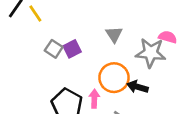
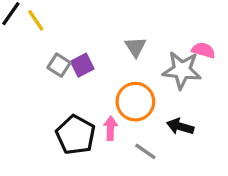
black arrow: (138, 87) -> (180, 127), moved

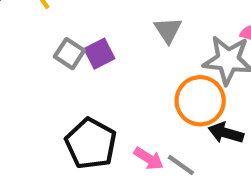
orange circle: (135, 102) -> (200, 101), moved
pink arrow: (110, 128) -> (149, 159), moved, turned 120

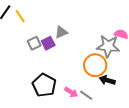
gray triangle: (168, 30) -> (61, 32), moved, turned 40
gray square: (69, 54) -> (34, 43), turned 32

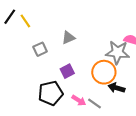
purple square: (48, 43) -> (67, 71), moved
black pentagon: (44, 85) -> (51, 93), turned 30

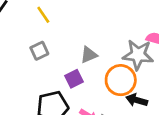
yellow line: (25, 21) -> (43, 15), moved
gray triangle: (68, 38) -> (89, 55), moved

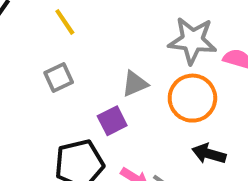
gray star: (138, 55) -> (192, 40), moved
orange circle: (121, 80) -> (192, 98), moved

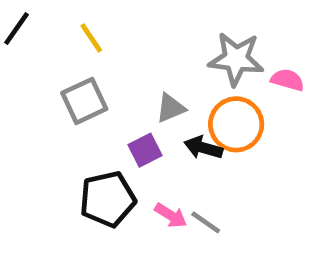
gray square: (59, 78) -> (84, 101), size x1.4
black arrow: (209, 154) -> (203, 148), moved

